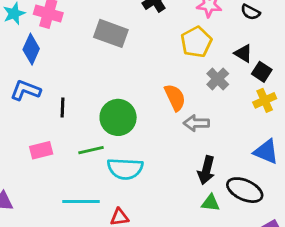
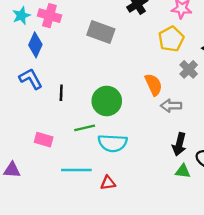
blue L-shape: (25, 90) -> (31, 79), turned 40
pink rectangle: (41, 150) -> (44, 140), moved, turned 30

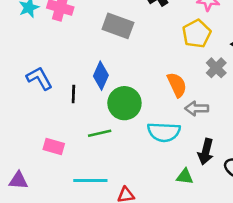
blue diamond: (35, 45) -> (101, 76), moved
cyan semicircle: (113, 143) -> (164, 132), moved
green triangle: (183, 171) -> (185, 177), moved

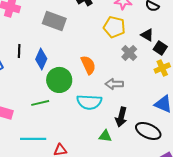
yellow pentagon: (197, 34) -> (114, 27), turned -30
orange semicircle: (177, 85) -> (88, 65), moved
black line: (73, 94) -> (19, 51), moved

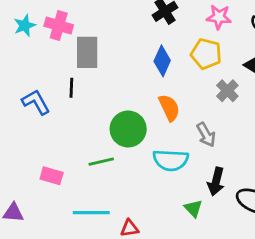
gray rectangle: (54, 21) -> (87, 52), moved, turned 70
blue diamond: (41, 59) -> (162, 61), moved
gray arrow: (114, 84) -> (206, 135), turned -120
green triangle: (105, 136) -> (193, 208), turned 40

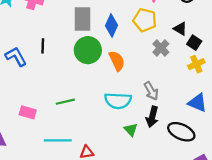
gray rectangle: (87, 52) -> (82, 19), moved
green circle: (128, 129) -> (88, 50), moved
gray arrow: (206, 135) -> (151, 91), moved
green triangle: (193, 208) -> (131, 130), moved

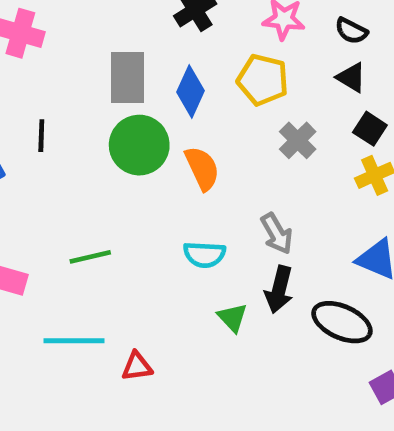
black triangle: (180, 29) -> (351, 77), moved
cyan semicircle: (118, 101) -> (204, 255), size x0.7

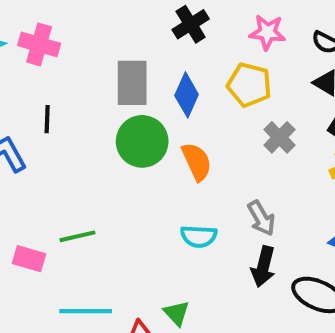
black line: (41, 136) -> (47, 119), moved
green line: (90, 257) -> (77, 236), moved
green triangle: (232, 317) -> (176, 313), moved

